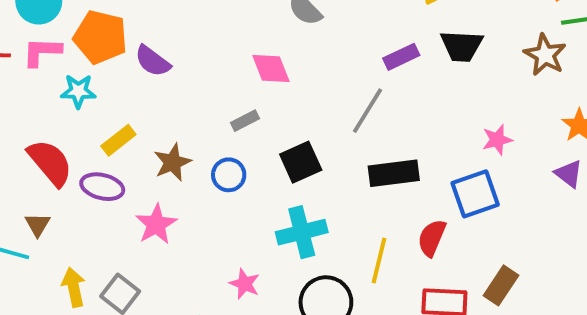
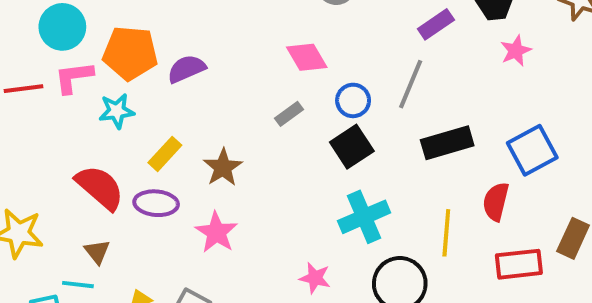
purple semicircle: (153, 61) -> (186, 69), turned 129
pink star: (497, 140) -> (516, 51), moved
blue circle: (229, 175) -> (353, 100), moved

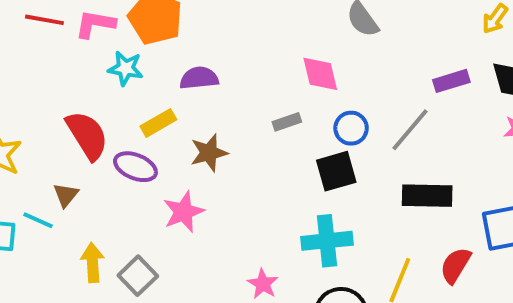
purple semicircle: (186, 69) -> (199, 78), moved

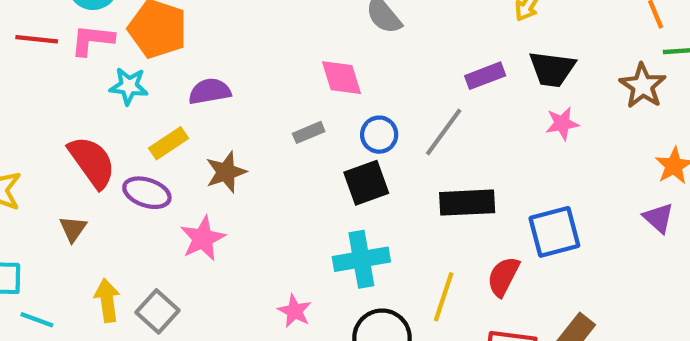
cyan line: (38, 220) -> (37, 320), moved

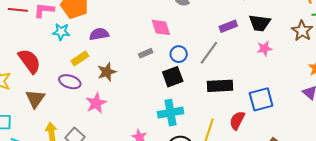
red semicircle: (92, 162) -> (29, 61), moved
brown triangle: (73, 229) -> (35, 99), size x1.5

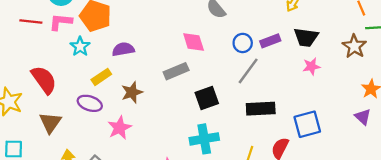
cyan star: (61, 32) -> (80, 46), turned 30
gray rectangle: (146, 53) -> (176, 71), size x1.5
blue circle: (179, 54) -> (243, 43), moved

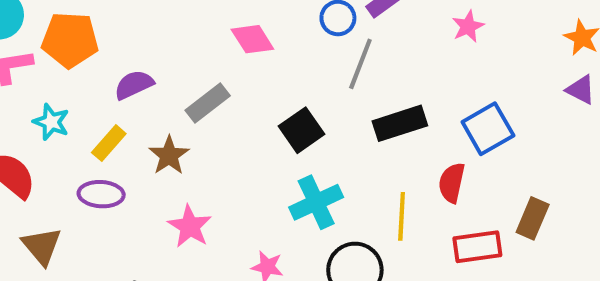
cyan star: (80, 46) -> (51, 122), moved
gray rectangle: (176, 71) -> (208, 103), moved
pink star: (120, 128) -> (190, 226), moved

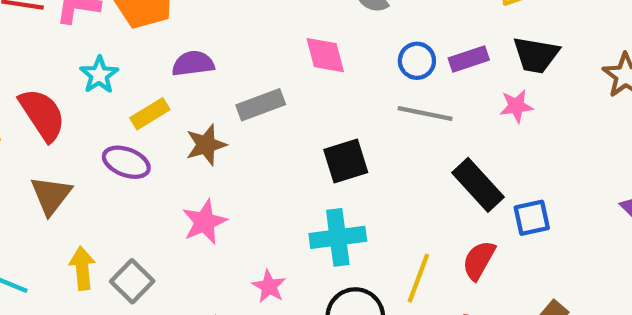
pink star: (468, 26) -> (516, 106), moved
gray line: (360, 64) -> (425, 113), turned 63
black rectangle: (400, 123) -> (478, 185), moved, turned 48
blue square: (488, 129) -> (532, 218), size x0.7

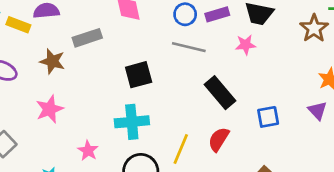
yellow rectangle: (150, 114) -> (18, 25), moved, turned 50
brown star: (206, 145) -> (52, 61), turned 30
blue square: (532, 218) -> (268, 117), moved

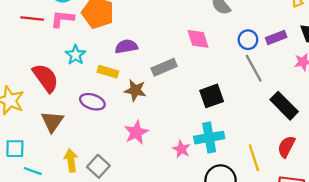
yellow rectangle: (18, 25) -> (108, 72), moved
gray line: (189, 47) -> (254, 68), turned 52
yellow line: (181, 149) -> (254, 158), turned -36
pink star: (88, 151) -> (181, 149), moved

